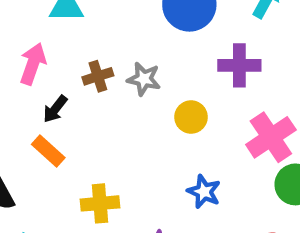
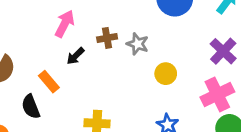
purple cross: (239, 65) -> (223, 51), moved, turned 36
orange rectangle: (48, 151) -> (49, 82), moved

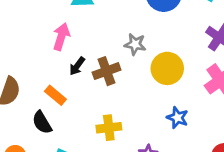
brown cross: (107, 38) -> (106, 71), moved, size x1.4
yellow circle: (166, 74) -> (167, 68), size x1.5

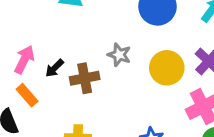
pink arrow: (61, 37) -> (24, 60), moved
yellow circle: (167, 68) -> (167, 68), moved

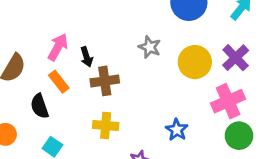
black arrow: (55, 68) -> (87, 57), turned -66
brown cross: (85, 78) -> (105, 81), moved

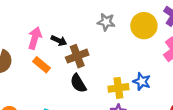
black arrow: (87, 57) -> (59, 41), turned -35
black semicircle: (40, 106) -> (78, 83), moved
yellow cross: (106, 125) -> (118, 88), moved

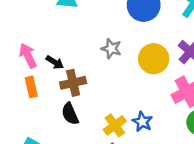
pink arrow: (35, 38) -> (28, 56), turned -50
orange rectangle: (42, 65) -> (31, 87), turned 30
yellow cross: (118, 88) -> (115, 125), turned -36

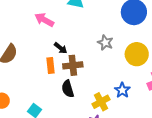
pink arrow: (28, 56) -> (44, 20), moved, turned -42
orange rectangle: (31, 87) -> (50, 66), moved
blue star: (142, 122) -> (122, 90), moved

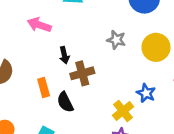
black arrow: (61, 48) -> (64, 55), turned 48
orange rectangle: (50, 66) -> (44, 88), moved
black semicircle: (68, 89) -> (65, 102), moved

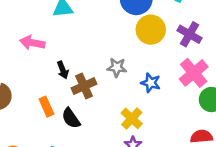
gray star: (116, 40) -> (117, 67), moved
yellow circle: (156, 47) -> (151, 30), moved
blue star: (146, 93) -> (151, 83), moved

